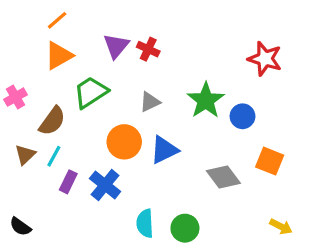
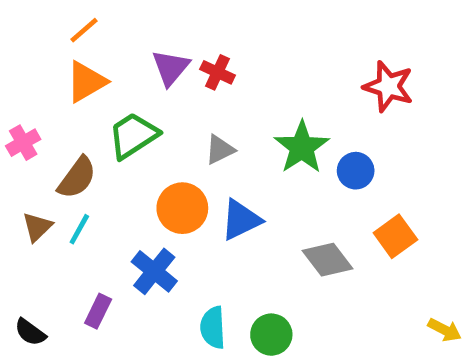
orange square: (270, 161) -> (395, 236), turned 32
purple rectangle: (68, 182) -> (98, 311), moved
yellow arrow: (281, 227) -> (445, 330), moved

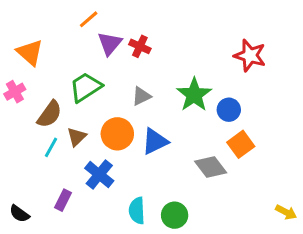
orange line: (84, 30) -> (89, 19), moved
orange triangle: (86, 82) -> (30, 52), moved, turned -48
brown triangle: (37, 227) -> (77, 137), moved
orange square: (395, 236) -> (241, 144), moved

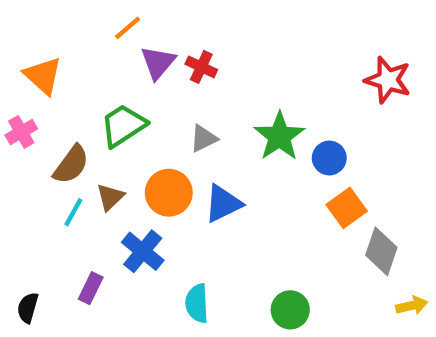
red star: (250, 55) -> (388, 80), moved
gray diamond: (211, 167) -> (381, 251), moved, turned 56
yellow arrow: (286, 212) -> (412, 305), turned -40
black semicircle: (19, 214) -> (28, 308), turned 70
green circle: (175, 215) -> (290, 310), moved

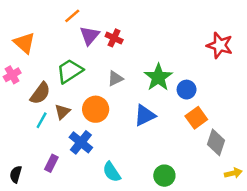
blue triangle: (223, 204) -> (145, 115), moved
cyan semicircle: (197, 303) -> (112, 172), turned -30

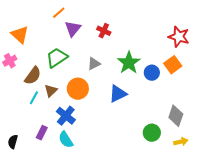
red cross: (114, 38) -> (104, 31), moved
orange square: (196, 118) -> (173, 65), moved
cyan semicircle: (112, 172) -> (66, 140), moved
yellow arrow: (233, 173) -> (181, 142), moved
green circle: (164, 176) -> (152, 133), moved

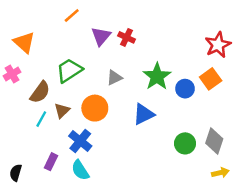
purple triangle: (73, 29) -> (101, 36), moved
red star: (179, 37) -> (218, 45), turned 30
green circle: (152, 133) -> (185, 143), moved

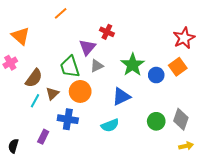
purple triangle: (101, 36) -> (87, 47), moved
green trapezoid: (69, 70) -> (70, 67), moved, turned -75
blue cross: (80, 141) -> (68, 119), turned -30
cyan semicircle: (80, 170) -> (110, 125), moved, turned -78

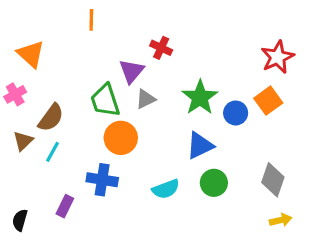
orange line: (61, 13) -> (91, 20), turned -48
brown triangle: (52, 94) -> (23, 141), moved
blue triangle: (121, 97) -> (200, 146), moved
green circle: (156, 121) -> (214, 183), moved

